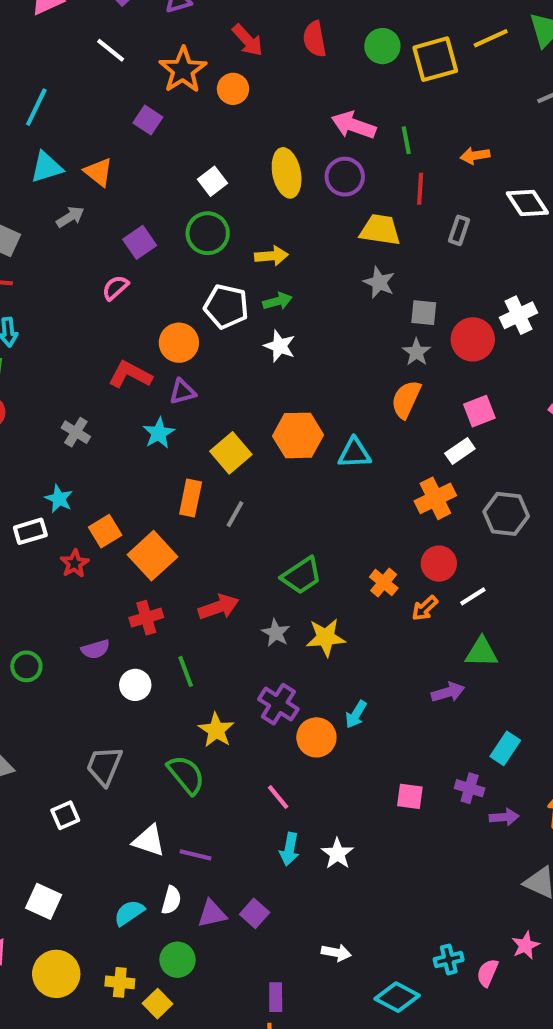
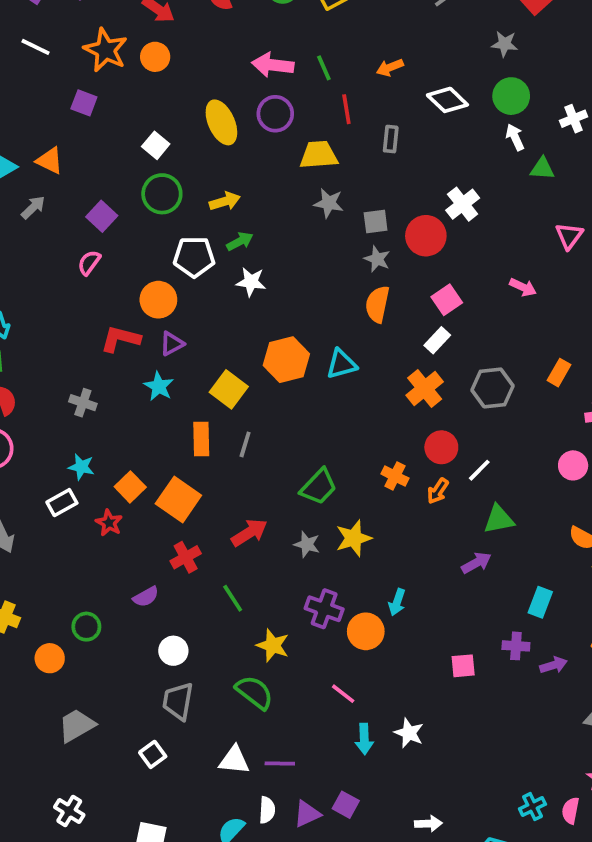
white circle: (135, 685) -> (173, 651), moved

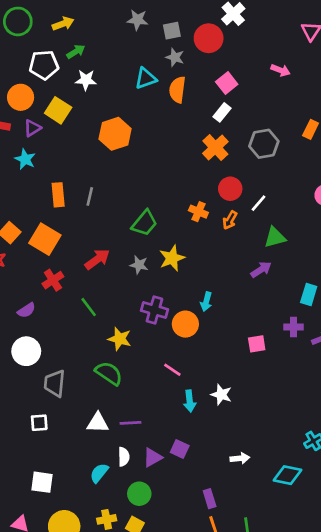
cyan triangle: (341, 364) -> (146, 78), moved
yellow square: (229, 389) -> (58, 110), moved
white circle: (173, 651) -> (26, 351), moved, size x1.4
white square: (153, 754) -> (39, 423), turned 36

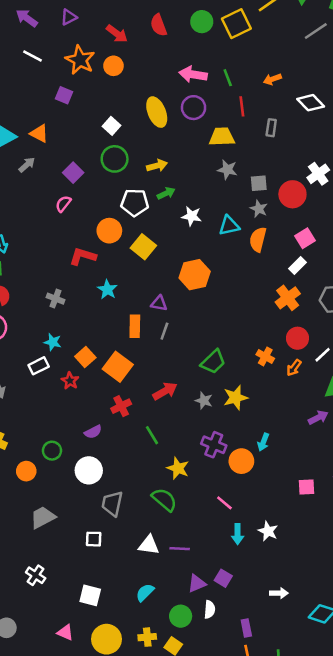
white star: (86, 80) -> (192, 216), moved
purple triangle: (32, 128) -> (159, 303), moved, turned 36
white semicircle: (124, 457) -> (210, 610), moved

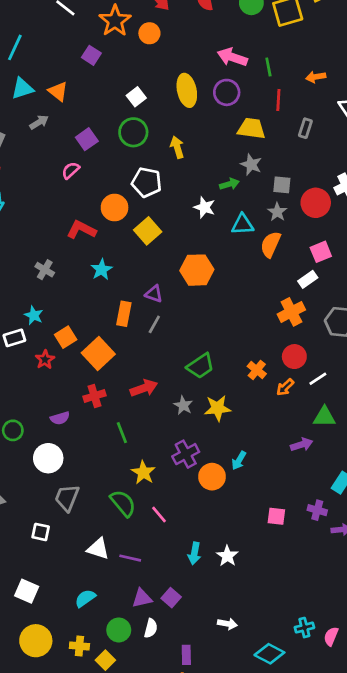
yellow arrow: (157, 166) -> (177, 147), turned -102
green arrow: (166, 193) -> (229, 184), moved
purple cross: (214, 445) -> (186, 454), turned 30
pink line: (224, 503) -> (159, 514), moved

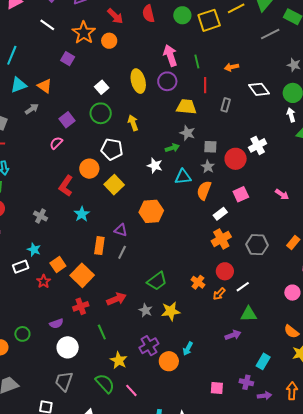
pink arrow: (232, 57) -> (170, 55), turned 55
red L-shape: (81, 230) -> (66, 186), turned -80
white rectangle: (308, 279) -> (220, 214), moved
white circle: (48, 458) -> (68, 347), moved

